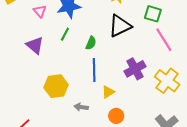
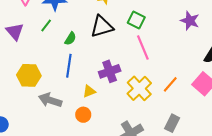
yellow triangle: (108, 92) -> (89, 91), moved
gray arrow: (81, 107) -> (50, 100), size x1.6

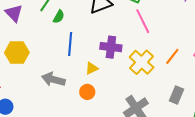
green semicircle: (70, 39) -> (59, 17), moved
purple cross: (110, 71) -> (111, 47), turned 30
yellow hexagon: (29, 75) -> (17, 53), moved

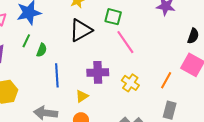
orange line: (172, 56) -> (166, 80), moved
yellow cross: (142, 62) -> (130, 83), size x0.7

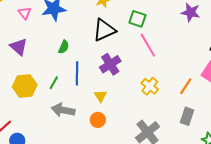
green line: (26, 41) -> (54, 83), moved
purple cross: (98, 72) -> (110, 64), moved, turned -35
yellow triangle: (82, 96) -> (100, 96), turned -32

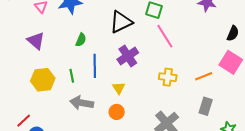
green line: (54, 83) -> (72, 76), turned -40
yellow cross: (150, 86) -> (168, 77), turned -30
orange line: (186, 86) -> (204, 76), turned 36

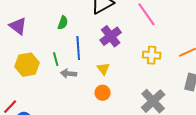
gray arrow: (82, 103) -> (68, 73), moved, size x0.7

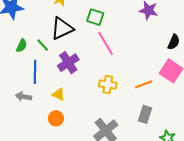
green line: (56, 59) -> (43, 45), moved, turned -32
yellow triangle: (103, 69) -> (59, 94), turned -32

